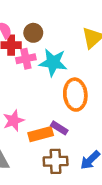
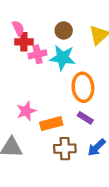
brown circle: (33, 33) -> (64, 30), moved
purple rectangle: (59, 128) -> (85, 118), moved

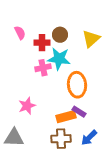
red cross: (24, 42) -> (42, 43), moved
pink cross: (38, 54) -> (43, 68), moved
orange rectangle: (51, 124) -> (66, 117), moved

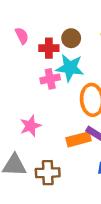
brown cross: (61, 139) -> (48, 173), moved

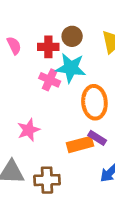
pink semicircle: (22, 36) -> (14, 46), moved
pink cross: (50, 79) -> (50, 80), turned 36

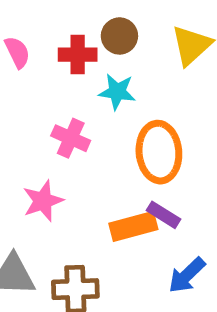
cyan star: (71, 68) -> (117, 92), size x0.7
pink cross: (50, 80) -> (71, 138), moved

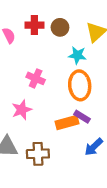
red cross: (78, 55) -> (34, 25), moved
cyan star: (117, 92) -> (77, 55), moved

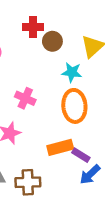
red cross: (34, 25) -> (33, 27), moved
purple rectangle: (82, 117) -> (81, 155), moved

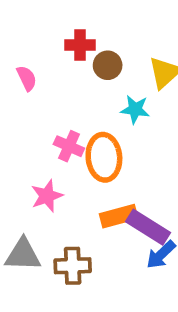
orange ellipse: (74, 106) -> (104, 157), moved
purple rectangle: (81, 155) -> (148, 227), size x1.6

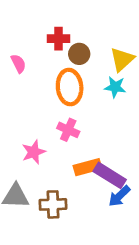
cyan star: (135, 109) -> (115, 87), moved
pink cross: (69, 146) -> (68, 130), moved
orange ellipse: (104, 157) -> (70, 87), moved

